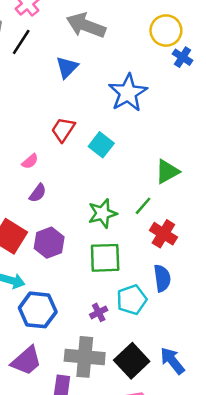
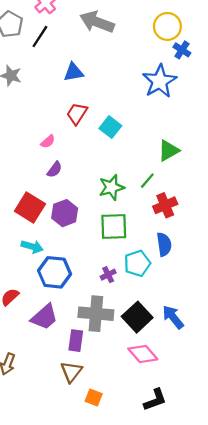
blue triangle: (67, 67) -> (74, 72), moved, turned 35
blue star: (128, 93) -> (160, 81), moved
red cross: (163, 234) -> (165, 205), turned 35

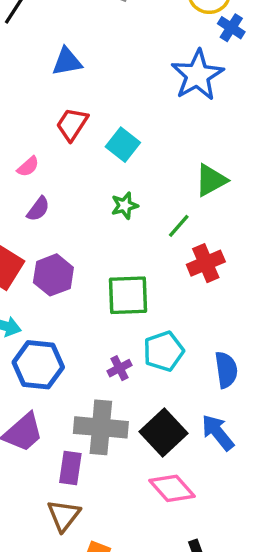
green star: (112, 187) -> (125, 206), moved, size x0.7
blue semicircle: (164, 244) -> (226, 370), moved

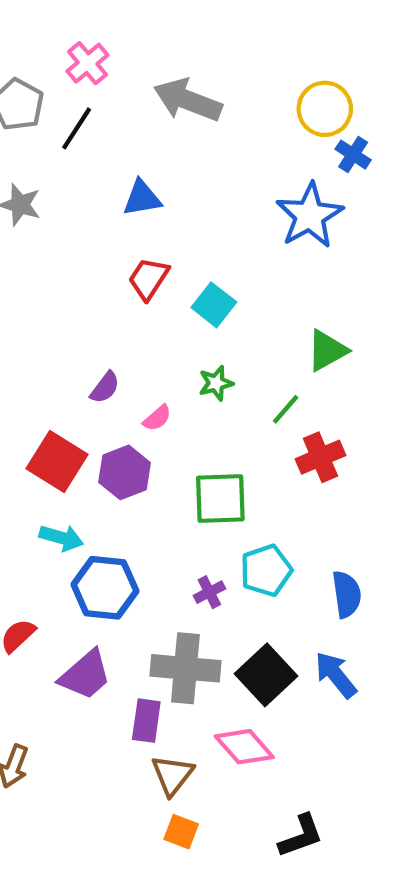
pink semicircle: (28, 167) -> (157, 418), moved
pink diamond: (172, 488) -> (244, 747), moved
brown triangle: (64, 515) -> (172, 775), moved

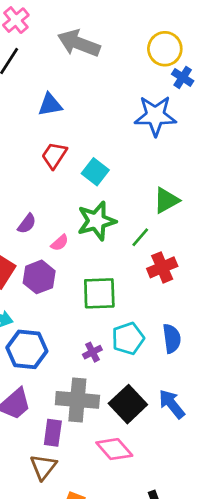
blue star: (310, 216) -> (155, 116), turned 30
green star: (216, 383) -> (97, 221), size x1.8
blue semicircle: (347, 594) -> (172, 338), moved
brown triangle: (172, 775) -> (43, 467), moved

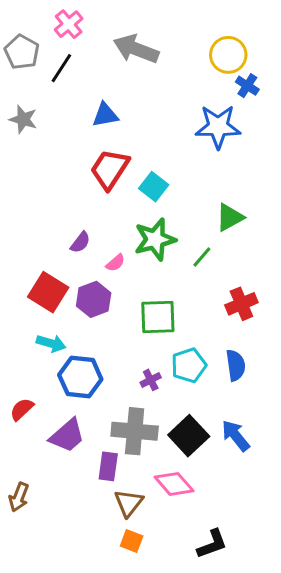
red trapezoid: (54, 155) -> (110, 169), size x1.4
red cross: (162, 267) -> (241, 304), moved
brown triangle: (43, 467) -> (129, 503), moved

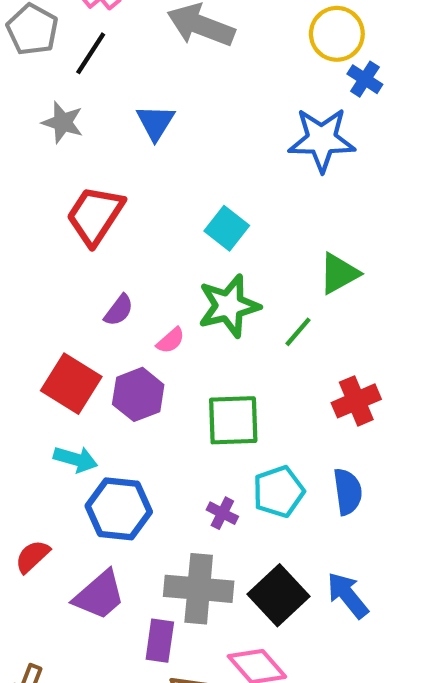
blue triangle: (105, 115) -> (155, 122), turned -48
gray star: (23, 119) -> (63, 122), moved
red trapezoid: (110, 169) -> (95, 215), moved
purple cross: (151, 380) -> (222, 513), turned -36

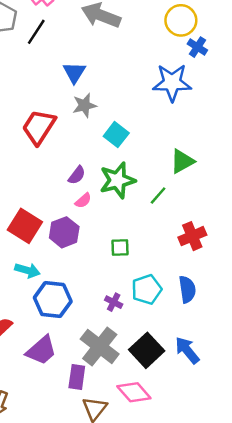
gray star: (63, 122) -> (84, 105), moved, turned -30
purple semicircle: (119, 310) -> (77, 175), moved
green square: (233, 420) -> (120, 248), size x0.6
gray cross: (199, 589) -> (100, 346), turned 33

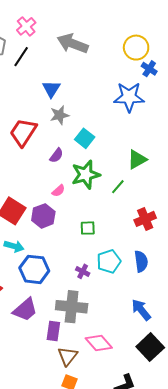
purple semicircle: (77, 175) -> (56, 155), moved
gray cross: (100, 346) -> (72, 307), turned -32
black square: (147, 350) -> (150, 347), moved

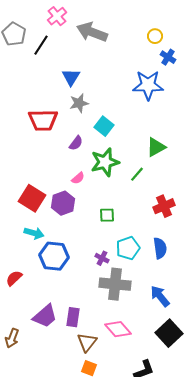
pink cross: (26, 26) -> (57, 16), moved
yellow circle: (136, 48) -> (155, 36), size x0.6
red trapezoid: (23, 132) -> (43, 120), turned -124
gray cross: (72, 307) -> (115, 284), moved
purple trapezoid: (25, 310) -> (45, 316), moved

